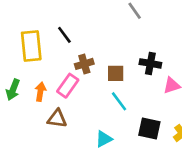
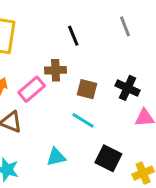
black line: (64, 35) -> (73, 36), moved
cyan line: (119, 101) -> (83, 120), turned -36

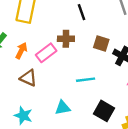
brown square: (87, 89) -> (101, 44), moved
cyan line: (83, 120) -> (86, 80), turned -42

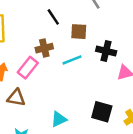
brown square: (101, 44) -> (79, 32), moved
cyan line: (86, 80) -> (72, 60), moved

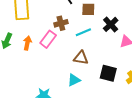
black cross: (106, 51) -> (111, 24), turned 35
brown triangle: (16, 98) -> (81, 58), moved

